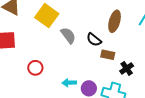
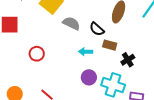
gray semicircle: (68, 35) -> (71, 23), turned -30
cyan arrow: (69, 83) -> (86, 52), moved

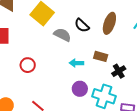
black semicircle: (97, 29) -> (82, 25), moved

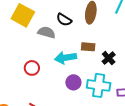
cyan arrow: (76, 63) -> (66, 58), size x1.5
red circle: (28, 65) -> (32, 68), moved

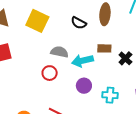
gray semicircle: (47, 32) -> (59, 52), moved
purple circle: (73, 82) -> (84, 86), moved
cyan cross: (99, 85) -> (110, 95), moved, size x0.7

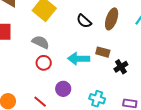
gray semicircle: (59, 52) -> (41, 42), moved
purple circle: (84, 86) -> (63, 89), moved

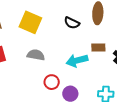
red circle: (44, 63) -> (52, 82), moved

